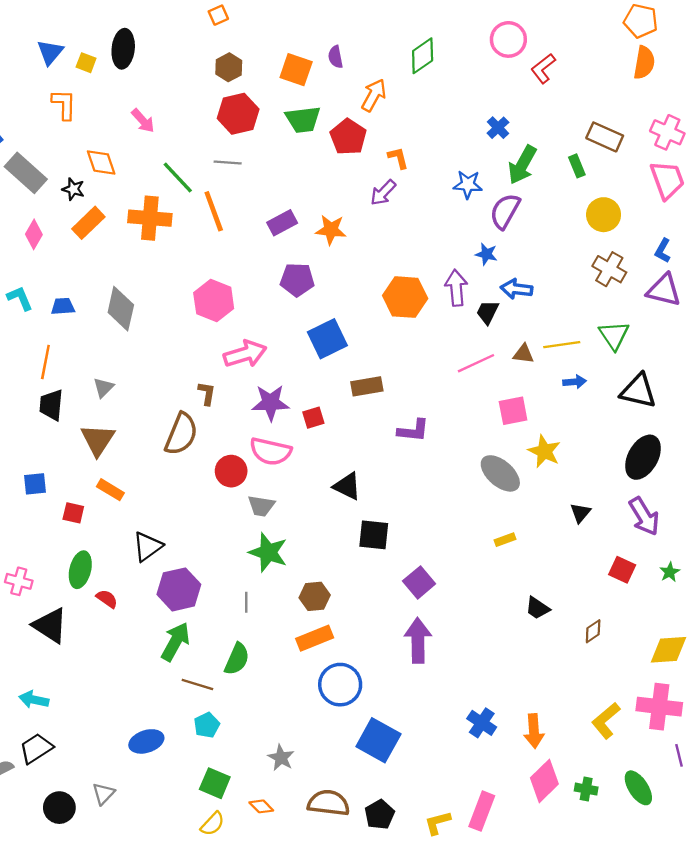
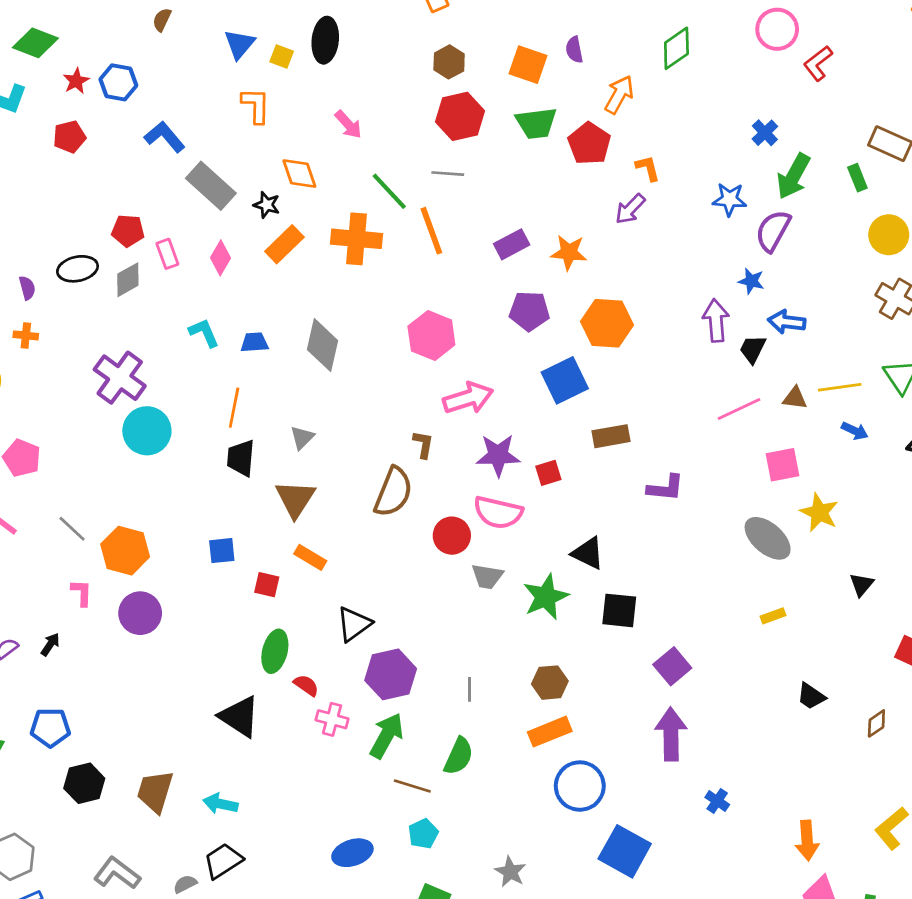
orange hexagon: (405, 297) -> (607, 323), moved
blue arrow: (575, 382) -> (855, 431), turned 30
green star: (268, 552) -> (546, 597), moved, turned 30
pink cross: (19, 581) -> (332, 719), moved
blue cross: (482, 723) -> (717, 801), moved, size x0.7

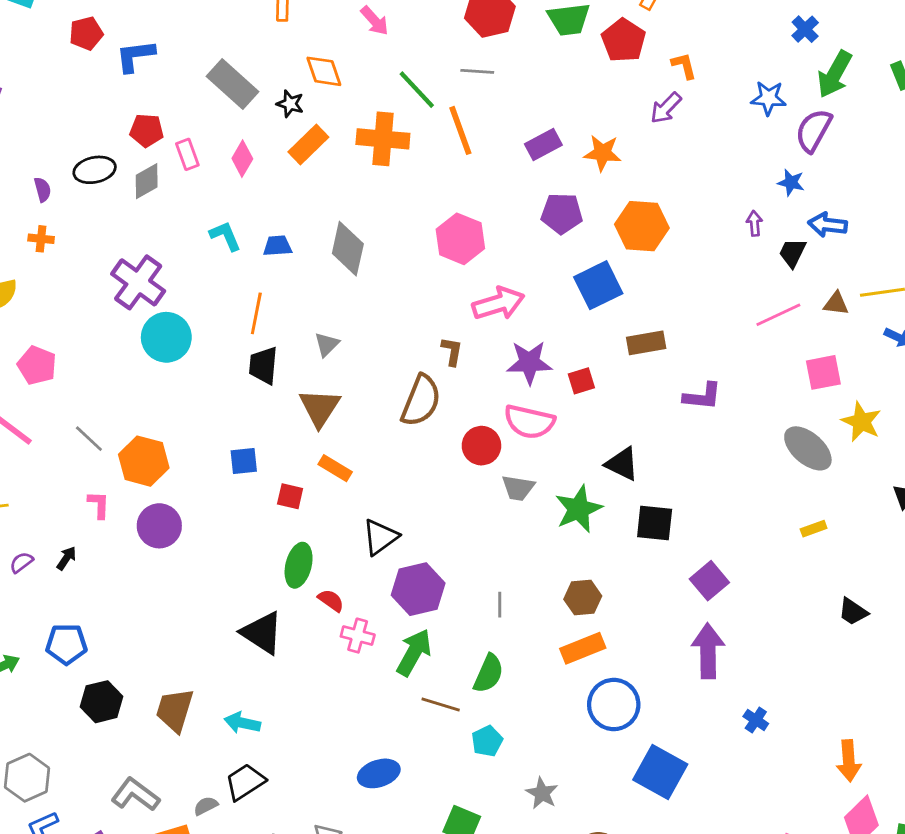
blue L-shape: (165, 137) -> (135, 56), moved, turned -57
purple arrow: (716, 321) -> (754, 223), size x0.6
cyan pentagon: (423, 834) -> (487, 741), moved

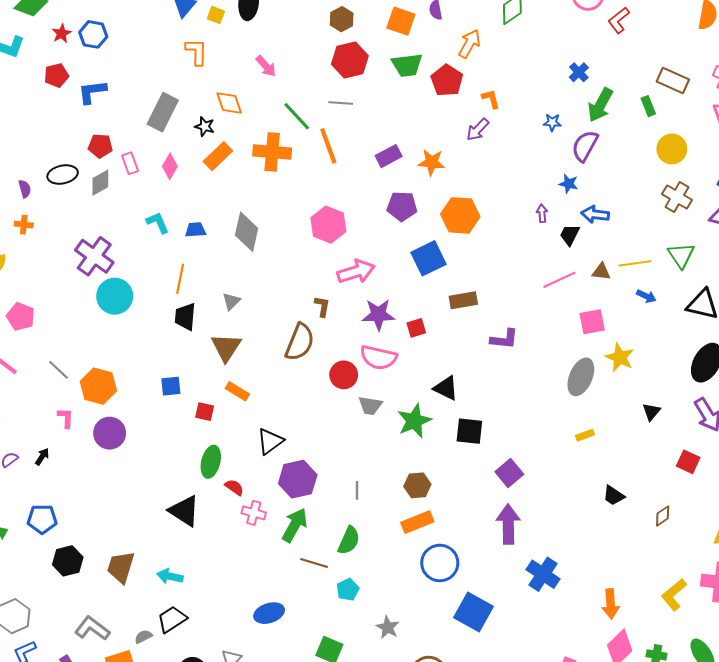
gray rectangle: (232, 84) -> (163, 112), turned 75
blue star: (768, 98) -> (552, 122), size x0.7
gray ellipse: (808, 448) -> (581, 377), turned 72
blue cross: (756, 720) -> (543, 574), size x1.8

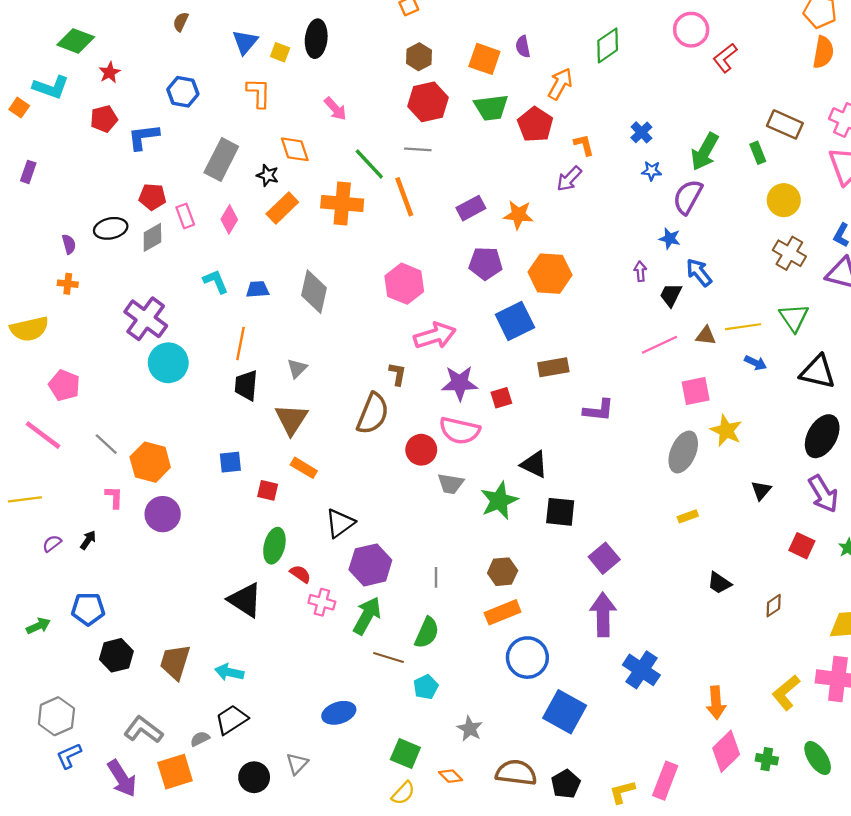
blue hexagon: (93, 34) -> (183, 92), moved
blue cross: (579, 72) -> (641, 132), moved
blue arrow: (595, 214) -> (699, 272), turned 44

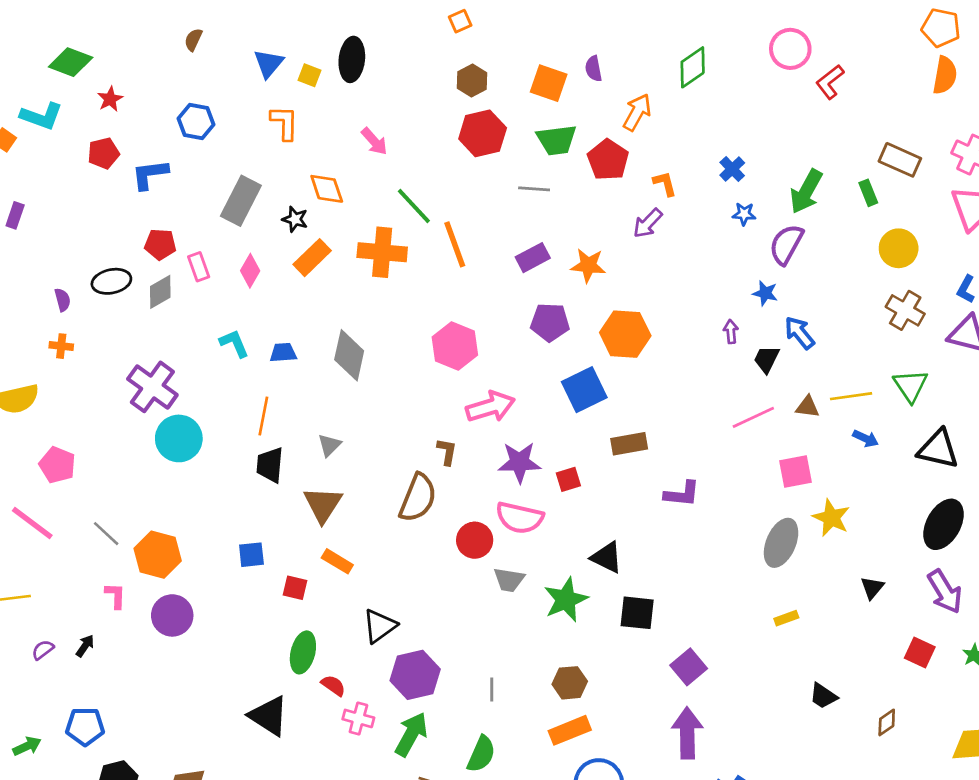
gray line: (418, 149) -> (534, 189), moved

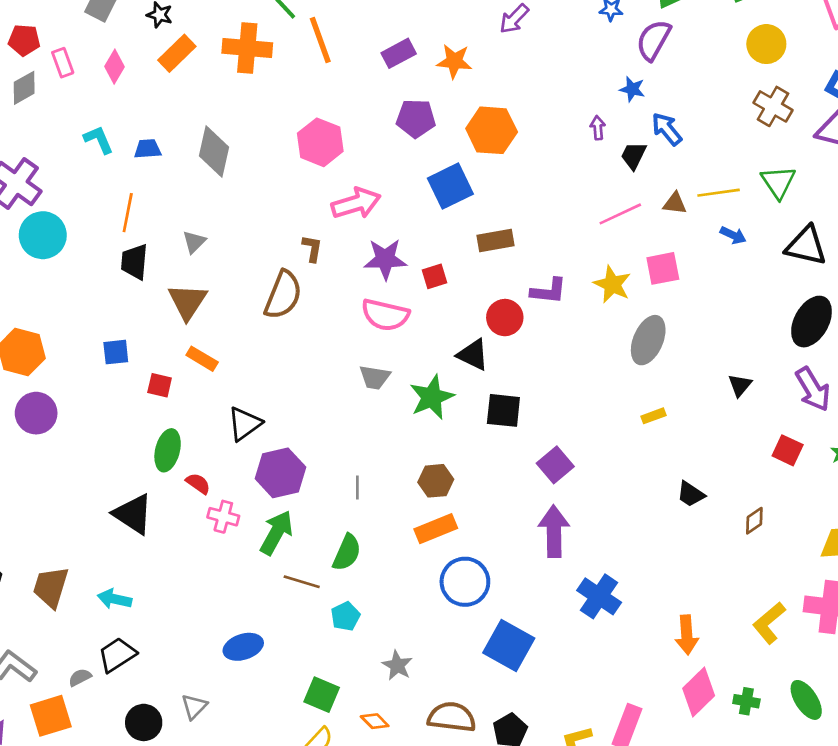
yellow star: (831, 518) -> (612, 284), moved
red circle: (475, 540) -> (505, 318), moved

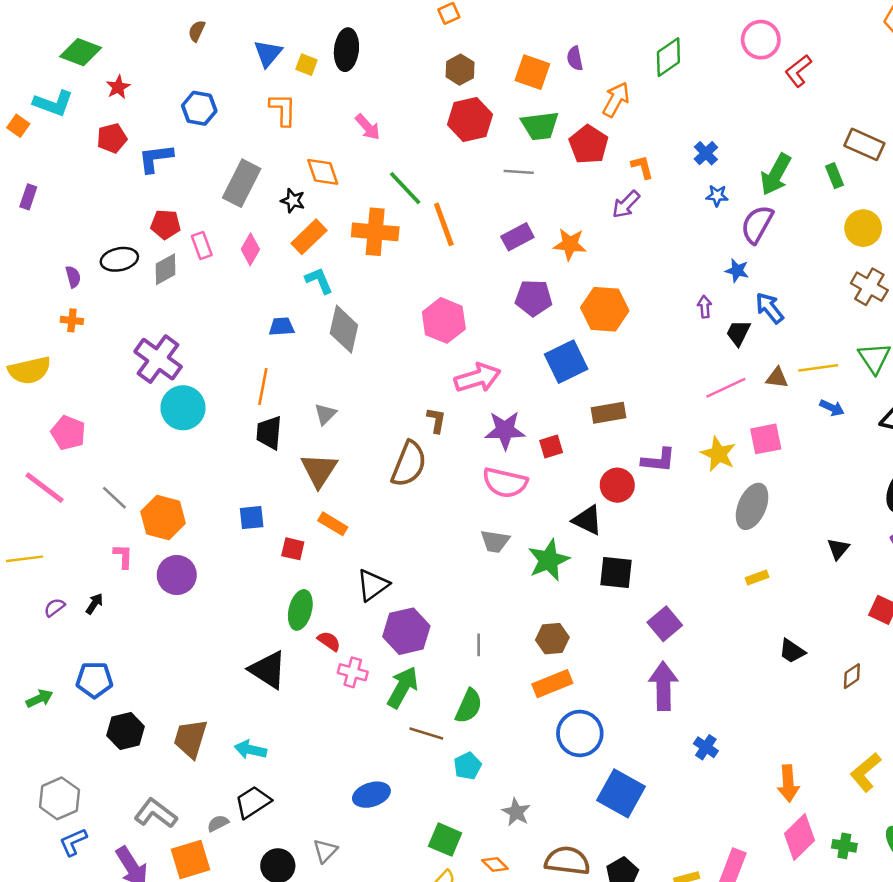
cyan L-shape: (99, 140) -> (319, 280), moved
blue cross: (599, 596) -> (706, 747), size x0.6

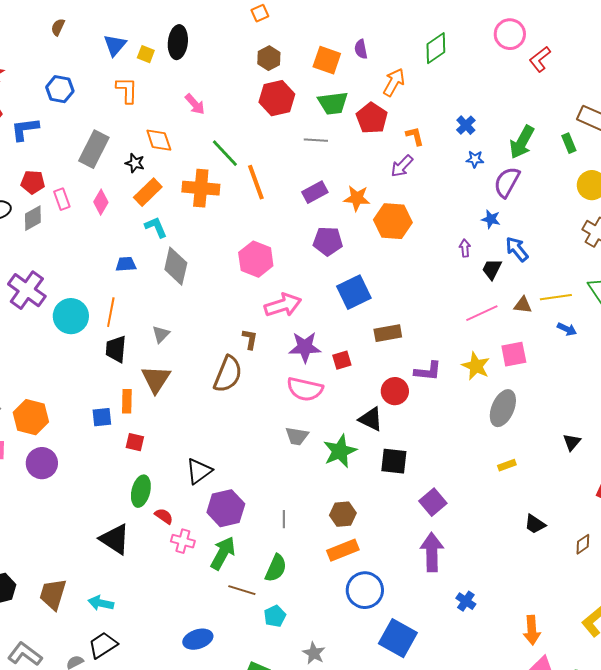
orange hexagon: (605, 309) -> (393, 221), moved
cyan circle: (183, 408) -> (71, 316), moved
orange rectangle: (333, 524) -> (127, 401), moved, turned 60

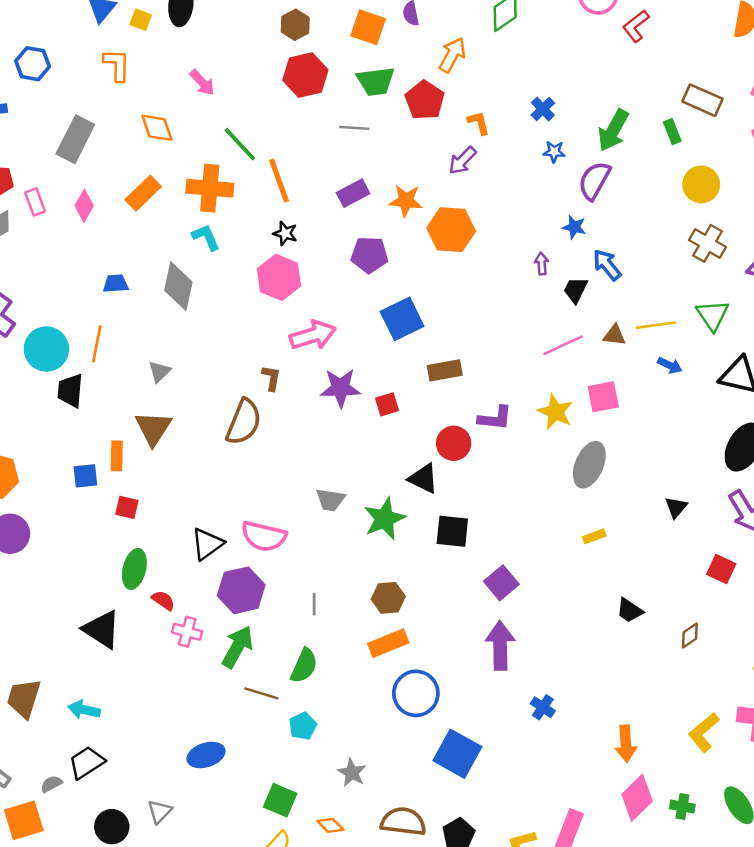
black star: (135, 163) -> (285, 233), moved
cyan L-shape: (156, 227) -> (206, 237), moved
black trapezoid: (116, 349) -> (70, 390), moved
pink semicircle: (305, 389) -> (264, 536), moved

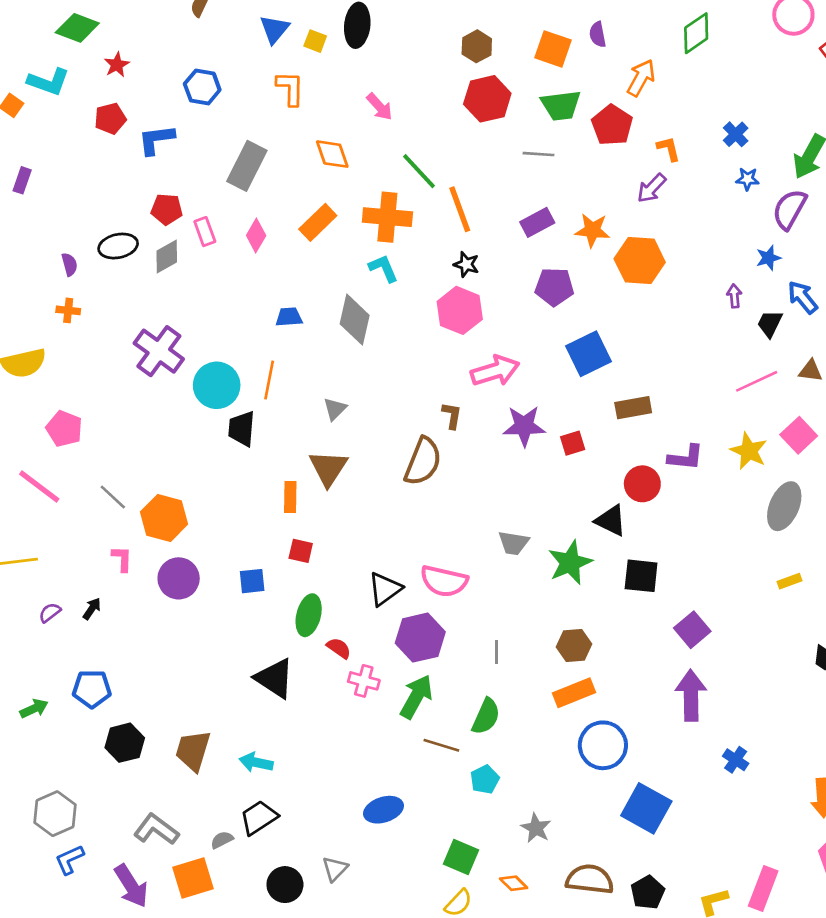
blue star: (574, 227) -> (768, 258), turned -30
pink square: (603, 397) -> (799, 435), turned -32
blue square: (85, 476) -> (252, 581), moved

